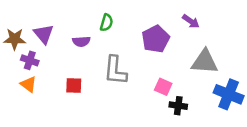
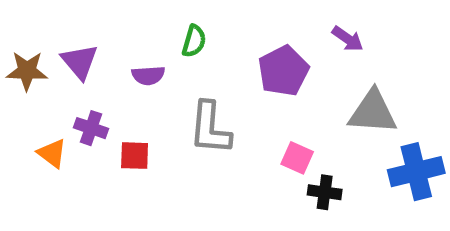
purple cross: (30, 60) -> (91, 128), moved
blue cross: (229, 94) -> (416, 172), turned -36

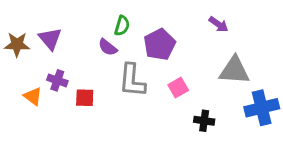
purple pentagon: (283, 71) -> (159, 44), moved
purple semicircle: (148, 75) -> (108, 47), moved, turned 42
pink square: (297, 158) -> (178, 88), moved, turned 36

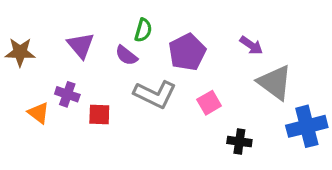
purple arrow: (219, 24) -> (251, 45), moved
purple triangle: (50, 39) -> (81, 45), moved
gray triangle: (234, 70) -> (275, 82), turned 32
gray L-shape: (132, 80) -> (155, 94), turned -69

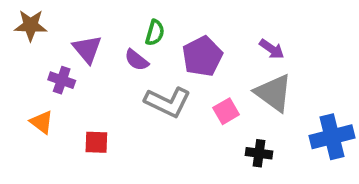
brown star: (20, 52) -> (31, 25), moved
gray triangle: (275, 82) -> (274, 93), moved
purple cross: (67, 94) -> (62, 80), moved
red square: (99, 115) -> (96, 142), moved

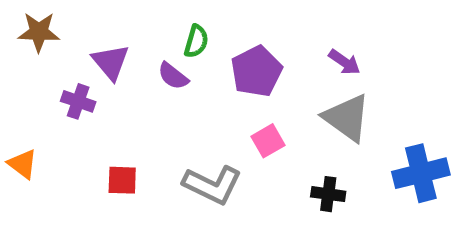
gray L-shape: (168, 102) -> (212, 185), moved
pink square: (226, 111) -> (268, 141), moved
orange triangle: (42, 122) -> (23, 164), moved

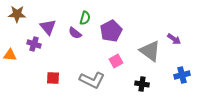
purple arrow: (344, 62) -> (174, 39), moved
orange triangle: (23, 164) -> (10, 55), moved, turned -32
blue cross: (421, 173) -> (182, 75), size x0.7

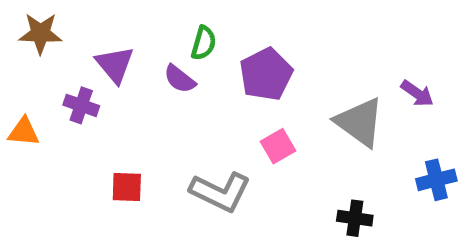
black cross: (142, 84) -> (355, 218), moved

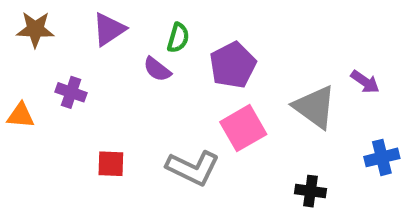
purple triangle: (115, 65) -> (109, 29), moved, turned 36
pink square: (278, 146) -> (243, 128), size x1.5

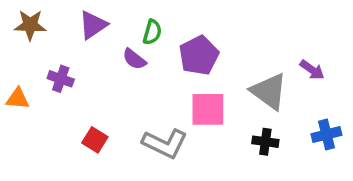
pink square: (243, 128) -> (208, 109), turned 30
red square: (111, 164) -> (95, 140), turned 30
black cross: (310, 191) -> (265, 142), moved

